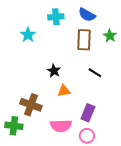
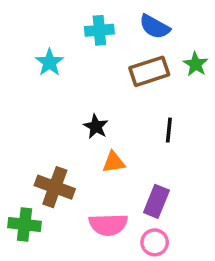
brown rectangle: (84, 40) -> (149, 71), turned 70
black line: (95, 73) -> (169, 130), turned 64

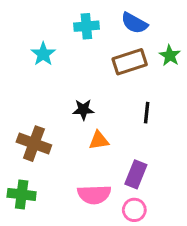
black star: (96, 127) -> (83, 110), turned -30
brown cross: (55, 187) -> (34, 144), moved

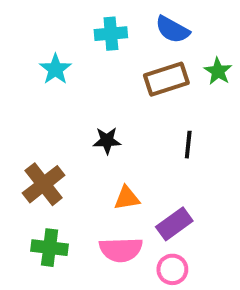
orange triangle: (99, 140) -> (127, 198), moved
brown cross: (34, 144) -> (44, 184), turned 32
purple rectangle: (136, 174) -> (174, 224), turned 32
green cross: (22, 194) -> (50, 248), moved

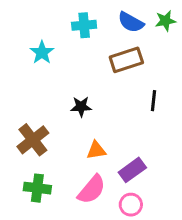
green star: (218, 71) -> (165, 21), moved, turned 30
black line: (188, 145) -> (153, 101), moved
pink semicircle: (121, 250) -> (92, 190), turned -48

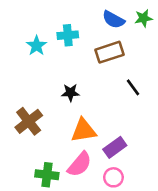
cyan cross: (84, 25) -> (68, 35), moved
black line: (153, 101) -> (133, 87), turned -42
orange triangle: (96, 150) -> (83, 130), size x1.5
green cross: (37, 188) -> (47, 175), moved

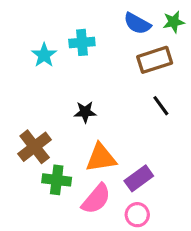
brown rectangle: (110, 52) -> (155, 60), moved
green cross: (47, 175) -> (57, 180), moved

